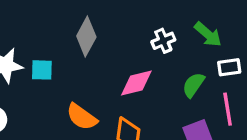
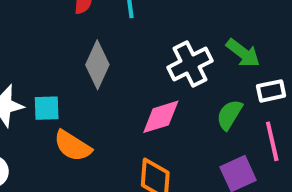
white cross: (163, 41) -> (190, 64), size x1.5
orange semicircle: (82, 117) -> (73, 146), moved

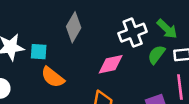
green semicircle: (229, 115) -> (156, 55), moved

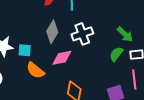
white cross: (133, 33) -> (82, 34), moved
pink diamond: (111, 64) -> (62, 58), moved

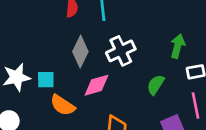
green arrow: (125, 34) -> (178, 46), turned -114
green semicircle: (116, 54) -> (156, 85), moved

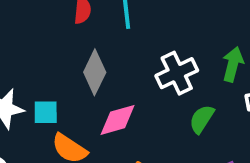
white cross: (121, 51) -> (177, 73), moved

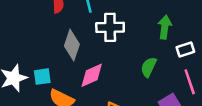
white cross: (177, 73) -> (110, 27), moved, turned 32

